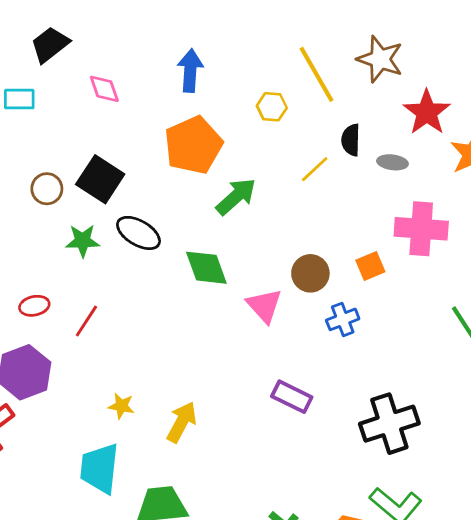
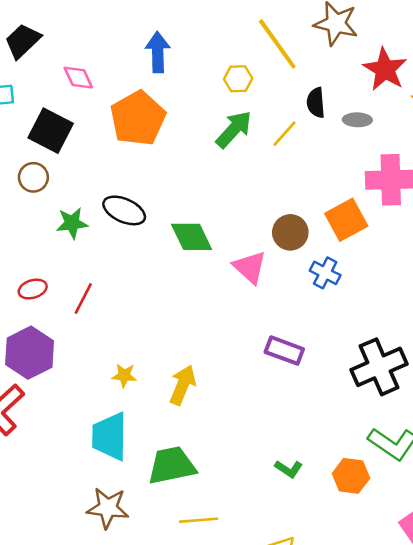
orange pentagon: (193, 145) -> (138, 118), moved
black square: (100, 179) -> (51, 131), moved
green arrow: (236, 197) -> (234, 129), moved
orange square: (370, 266) -> (346, 220), size x1.5
blue cross: (343, 319) -> (325, 273), turned -36

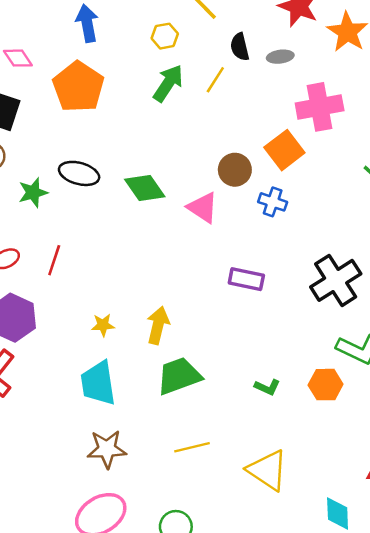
green trapezoid: (172, 465) -> (179, 376), moved

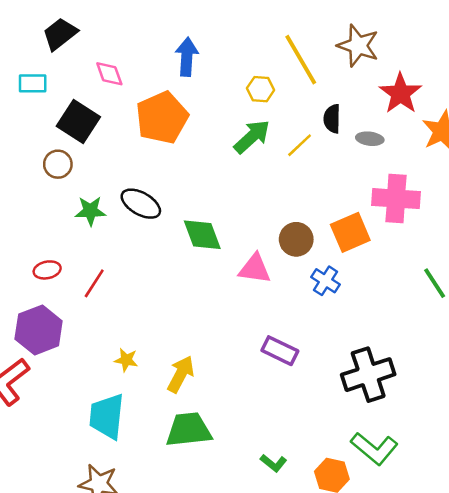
pink triangle: (203, 208) -> (255, 269), turned -40

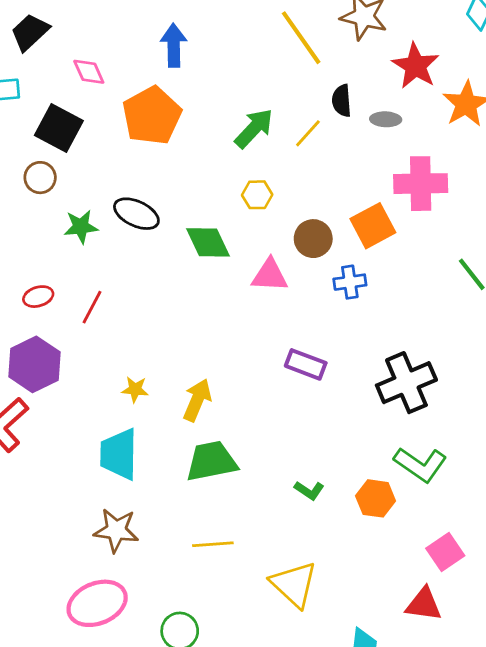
yellow hexagon: (261, 89) -> (257, 195), moved
blue cross: (326, 281) -> (350, 282), turned -36

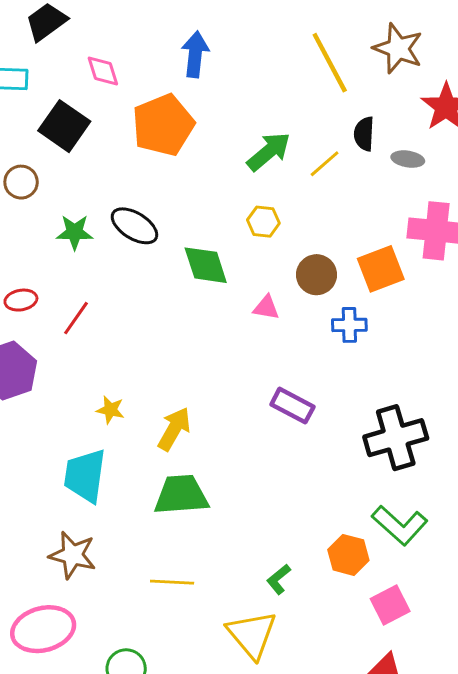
brown circle: (40, 178) -> (21, 182), moved
pink triangle: (270, 275) -> (266, 308), size x0.7
green L-shape: (309, 490) -> (279, 579), moved, turned 100
pink square: (445, 552) -> (390, 605), moved

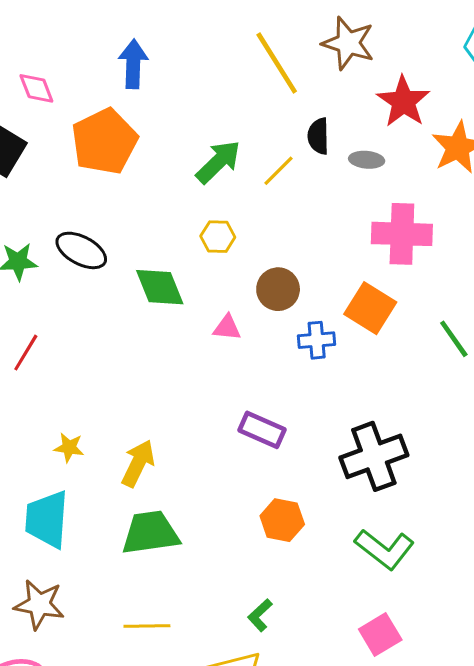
orange square: (381, 269) -> (370, 308), moved, turned -33
orange hexagon: (348, 555) -> (282, 520), moved

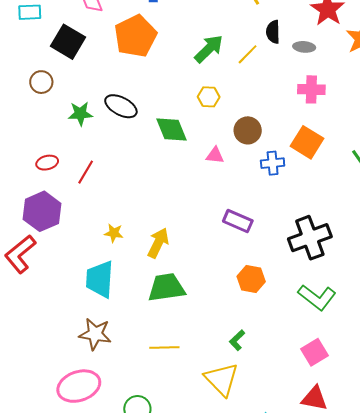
pink cross: (402, 234) -> (311, 89), moved, size x0.7

